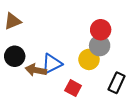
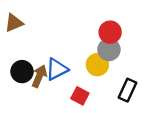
black circle: (15, 56) -> (22, 72), moved
brown arrow: (36, 70) -> (39, 76), turned 102

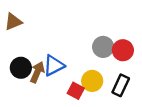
red circle: (110, 32) -> (123, 50), moved
yellow circle: (97, 65) -> (92, 81), moved

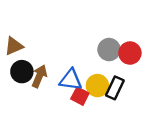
brown triangle: (13, 22) -> (14, 46), moved
blue triangle: (54, 66) -> (71, 80), moved, turned 35
black rectangle: (121, 85) -> (115, 88), moved

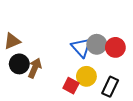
blue triangle: (71, 80) -> (81, 47), moved, turned 40
black rectangle: (115, 88) -> (110, 87), moved

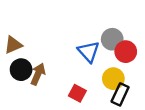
gray circle: (97, 44) -> (112, 39), moved
yellow circle: (86, 76) -> (113, 79), moved

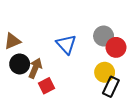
blue triangle: (89, 52) -> (66, 44), moved
red square: (77, 93) -> (47, 86), moved, turned 35

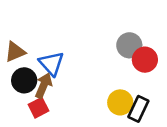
blue triangle: (66, 44) -> (51, 64), moved
yellow circle: (105, 72) -> (120, 102), moved
red square: (47, 86) -> (38, 108), moved

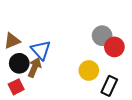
yellow circle: (120, 102) -> (89, 70), moved
red square: (38, 108) -> (16, 87), moved

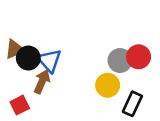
gray circle: (102, 36) -> (120, 60), moved
black circle: (19, 63) -> (28, 58), moved

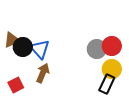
brown arrow: (42, 82) -> (43, 73), moved
yellow circle: (108, 85) -> (112, 69), moved

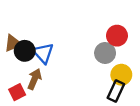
red circle: (112, 46) -> (117, 36), moved
brown arrow: (43, 73) -> (34, 79), moved

